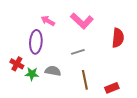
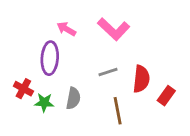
red semicircle: (118, 38) -> (141, 79), moved
gray semicircle: (53, 71) -> (73, 98), turned 91
red rectangle: (112, 88) -> (166, 96), moved, turned -32

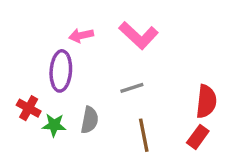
pink arrow: (66, 29) -> (81, 35), turned -42
red semicircle: (141, 79) -> (206, 101), moved
red rectangle: (166, 96) -> (198, 137), moved

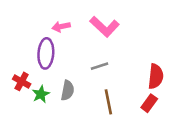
green star: (54, 125) -> (41, 94), turned -30

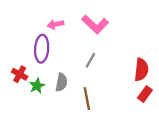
gray line: (99, 66) -> (90, 60), turned -42
brown line: (108, 102) -> (87, 99), moved
red rectangle: (149, 103) -> (145, 94), moved

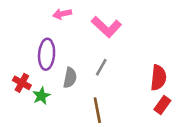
pink arrow: (56, 24) -> (62, 14), moved
gray semicircle: (61, 82) -> (70, 78), moved

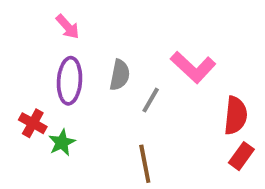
pink arrow: (62, 14) -> (68, 27), moved, turned -120
pink L-shape: (106, 27) -> (193, 67), moved
gray semicircle: (70, 78) -> (120, 75), moved

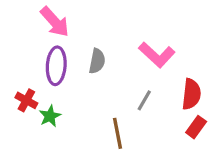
pink arrow: (68, 27) -> (55, 22), size x1.5
gray line: (151, 100) -> (144, 100), moved

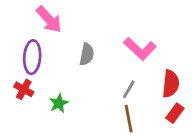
purple ellipse: (56, 66) -> (32, 57), moved
green star: (50, 116) -> (59, 103), moved
brown line: (118, 133) -> (129, 119), moved

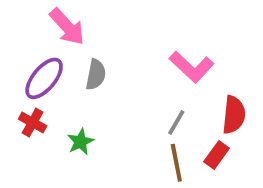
gray semicircle: (87, 54) -> (96, 75), moved
purple ellipse: (32, 57) -> (44, 78), turned 36
red rectangle: (175, 113) -> (217, 155), moved

